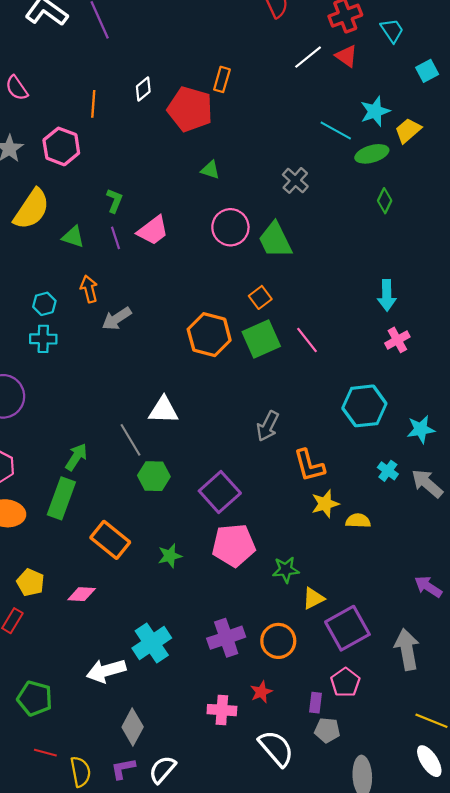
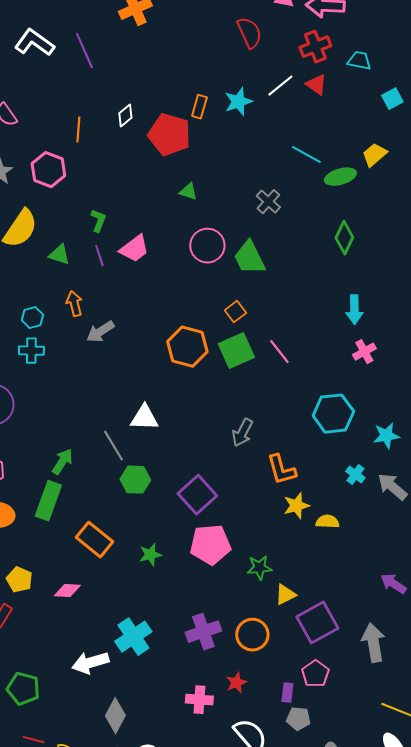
cyan trapezoid: (392, 31) -> (359, 61), turned -45
cyan star: (375, 111) -> (238, 102), moved
green diamond: (385, 201) -> (344, 238), moved, size x1.4

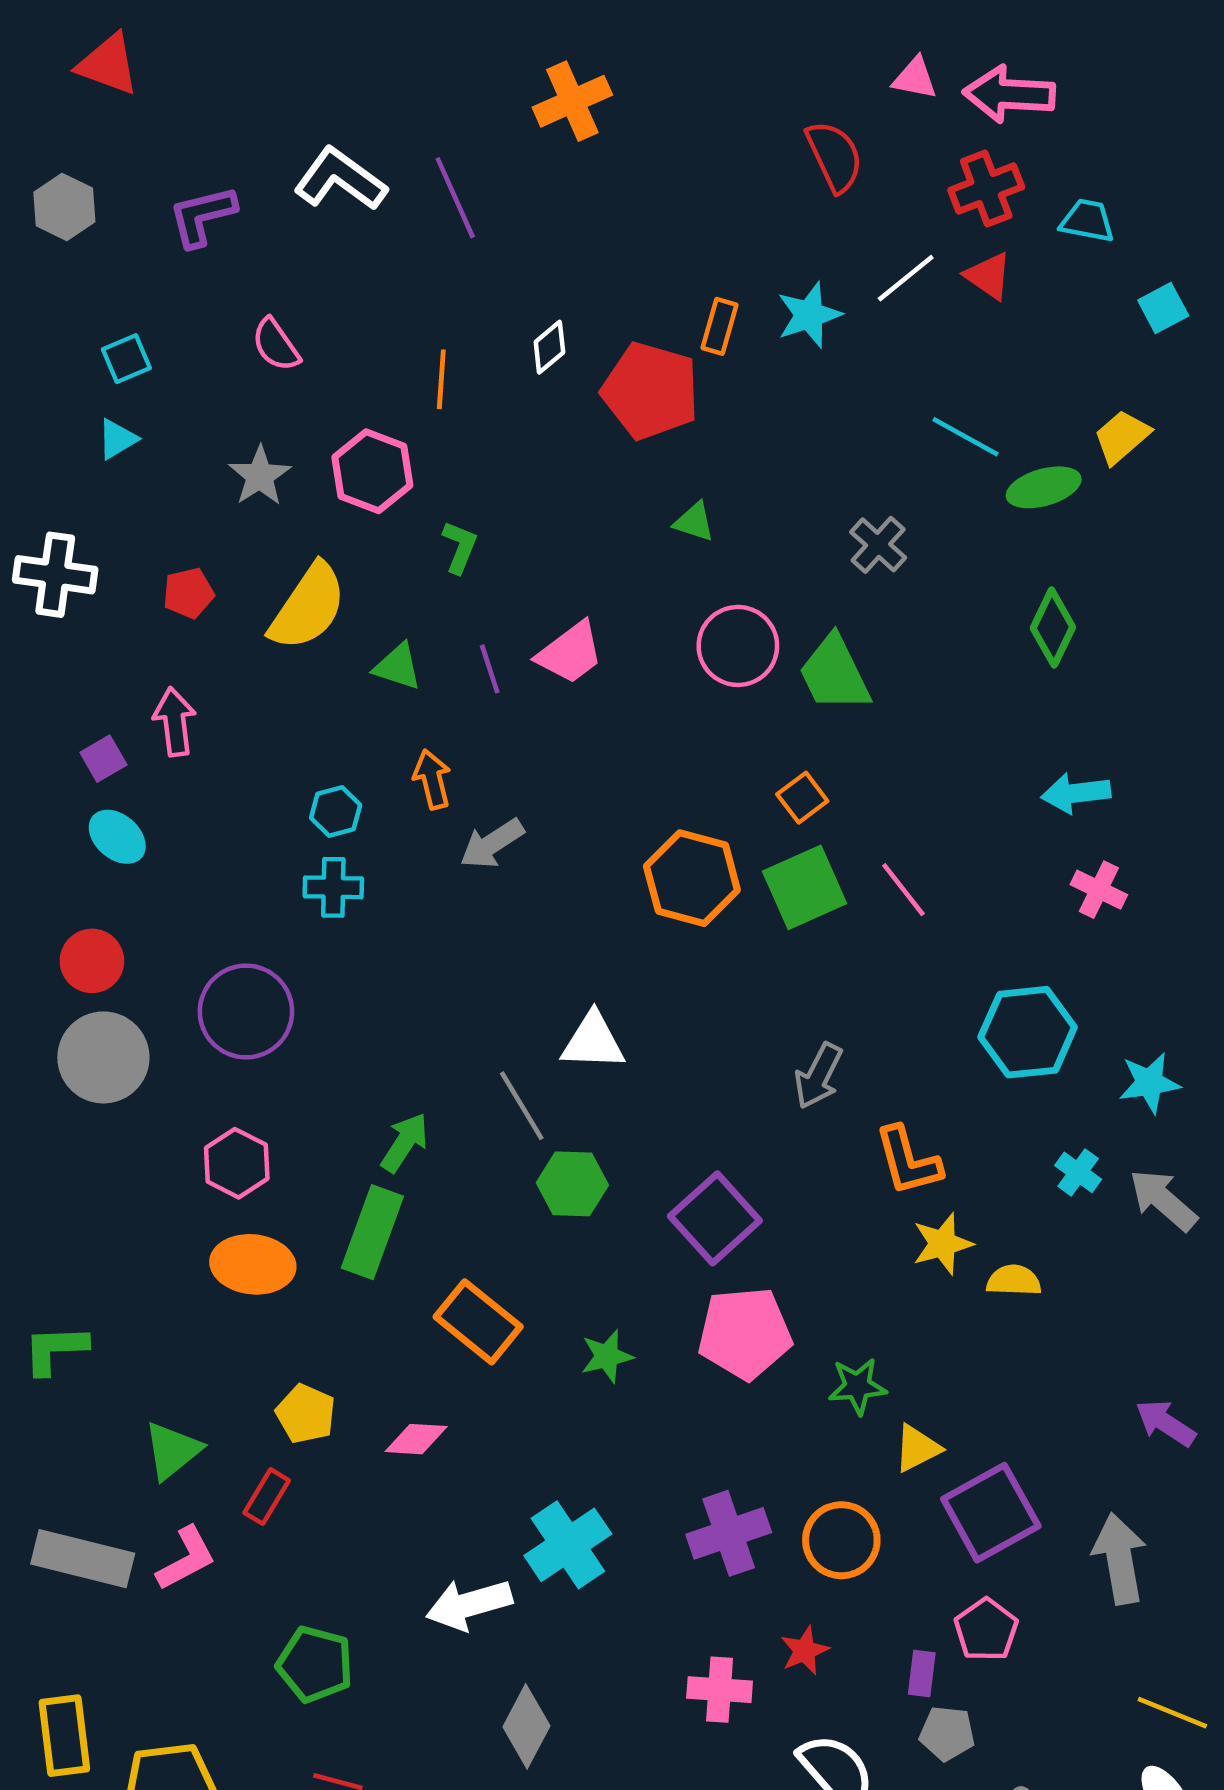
green L-shape: (98, 221) -> (460, 547), moved
cyan arrow: (354, 310) -> (1076, 793), turned 84
pink cross: (364, 352) -> (1099, 890), turned -35

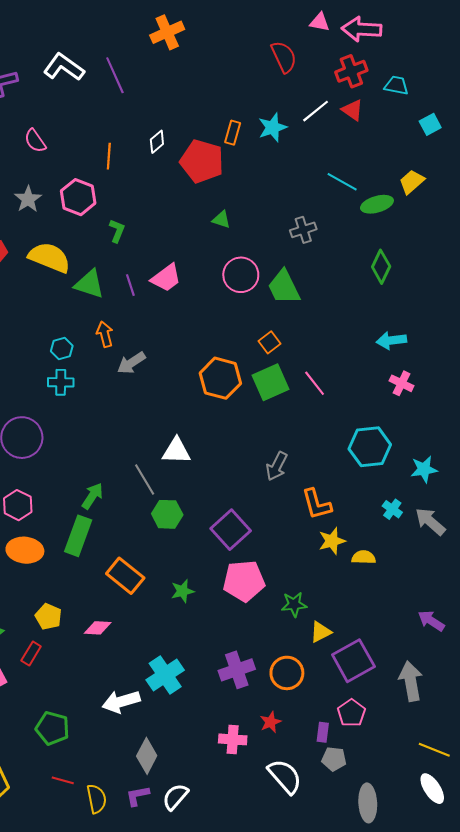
gray cross: (878, 545) -> (303, 230), turned 30
yellow semicircle: (308, 607) -> (49, 257), turned -102
green triangle: (398, 667) -> (89, 284), size x1.4

